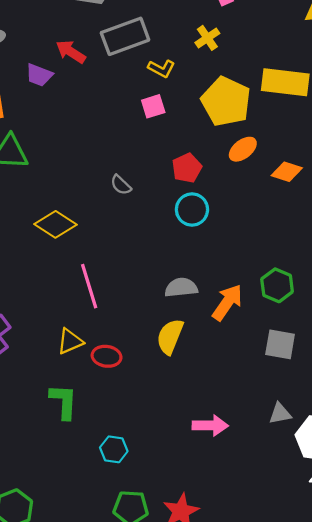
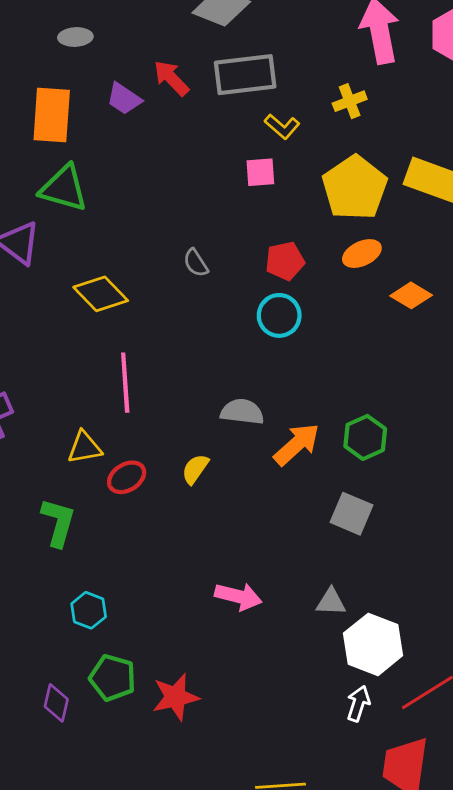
yellow semicircle: (170, 337) -> (195, 469), moved, size x0.7
red ellipse: (107, 356) -> (127, 477), turned -52
cyan hexagon: (114, 449) -> (89, 610), moved

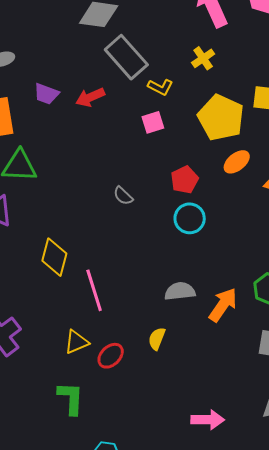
gray rectangle: (245, 75) -> (126, 57), turned 69
red arrow: (171, 78) -> (90, 97), moved, turned -56
yellow diamond: (101, 294) -> (54, 257), moved, turned 72

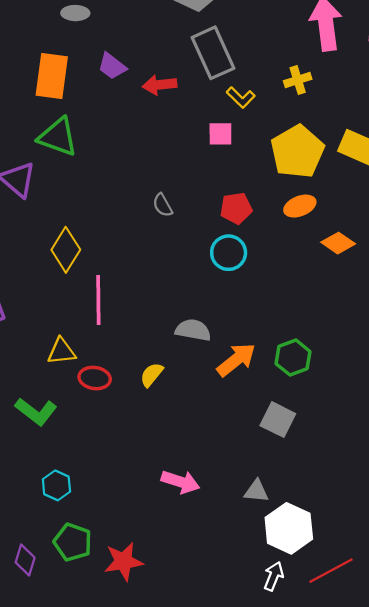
red ellipse: (111, 356) -> (95, 378), turned 36
green L-shape: (71, 398) -> (36, 412), turned 108

